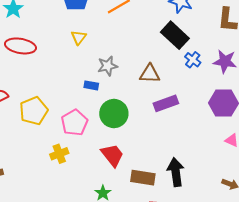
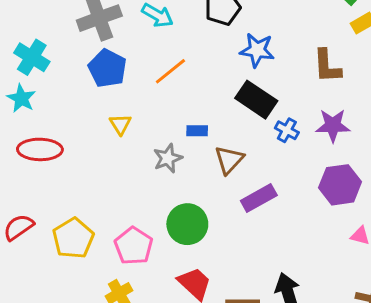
brown triangle: (150, 74) -> (229, 160), turned -40
blue rectangle: (91, 85) -> (197, 131), moved

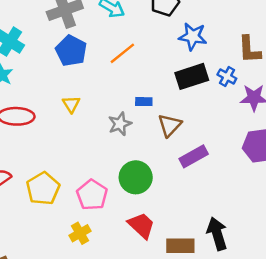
black rectangle: (256, 100) -> (192, 76), turned -52
yellow triangle: (120, 124) -> (71, 104), moved
blue cross: (287, 130) -> (227, 76), moved

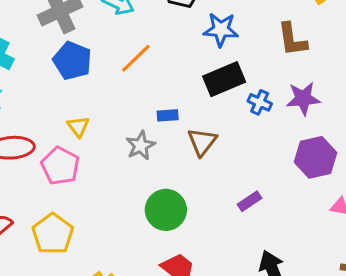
blue cross: (227, 76) -> (260, 102), moved
purple rectangle: (194, 156) -> (250, 201), moved, size x0.7
pink pentagon: (92, 195) -> (60, 166), moved

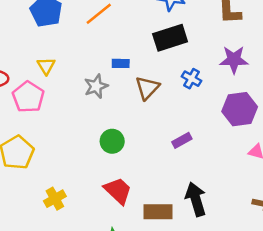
blue cross: (260, 102) -> (191, 79), moved
green circle: (166, 210) -> (112, 141), size x0.7

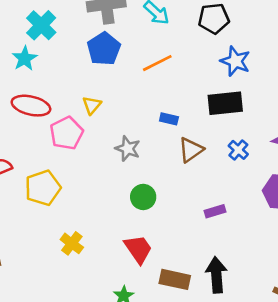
gray star: (96, 86) -> (128, 149), moved, turned 30
yellow cross: (55, 199) -> (72, 243), turned -35

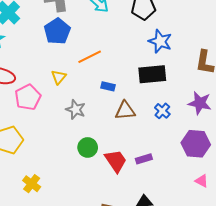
orange line: (157, 63) -> (90, 57), moved
yellow triangle: (92, 105) -> (59, 77), moved
brown triangle: (191, 150) -> (125, 111), turned 30
red trapezoid: (138, 249) -> (116, 161), moved

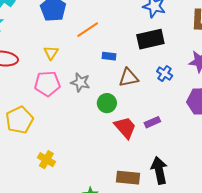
yellow triangle: (59, 77) -> (51, 53), moved
pink pentagon: (28, 97) -> (47, 84), moved, turned 30
green circle: (88, 147) -> (107, 103), moved

